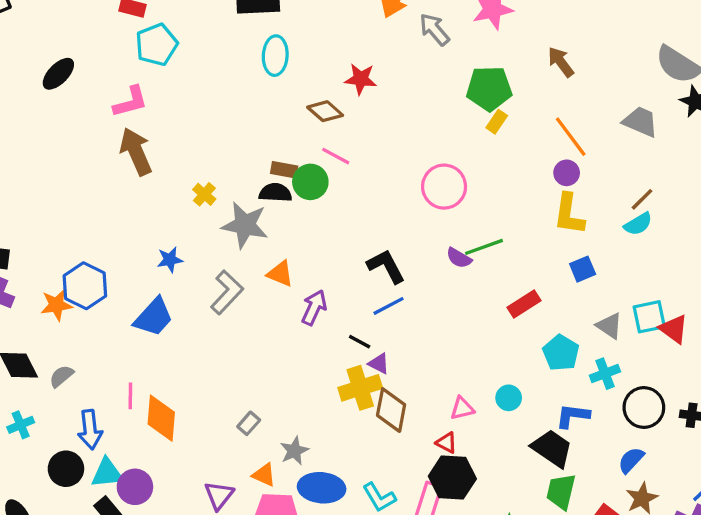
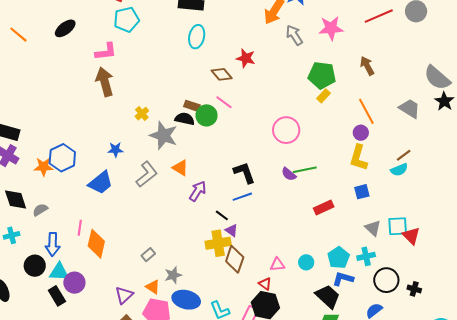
cyan pentagon: (561, 353) -> (338, 258), moved

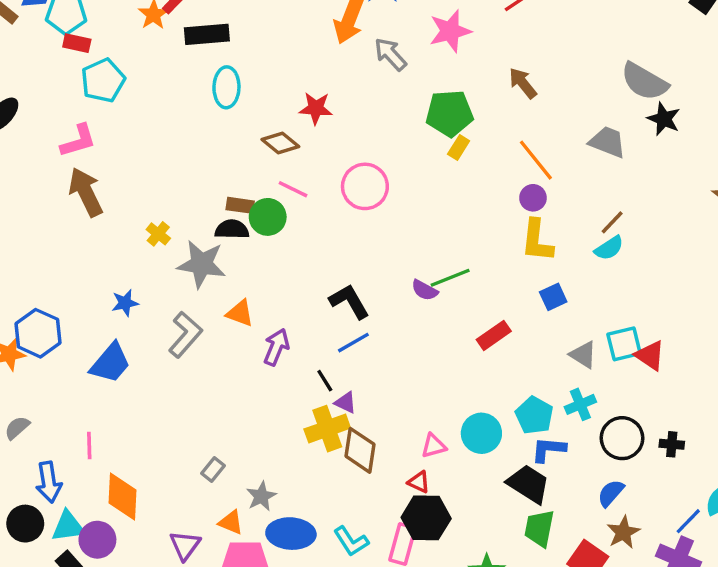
pink circle: (286, 130) -> (365, 186), moved
black line: (222, 215) -> (325, 381), turned 32
orange diamond: (96, 244) -> (123, 497), moved
cyan circle: (306, 262) -> (481, 433), size x1.5

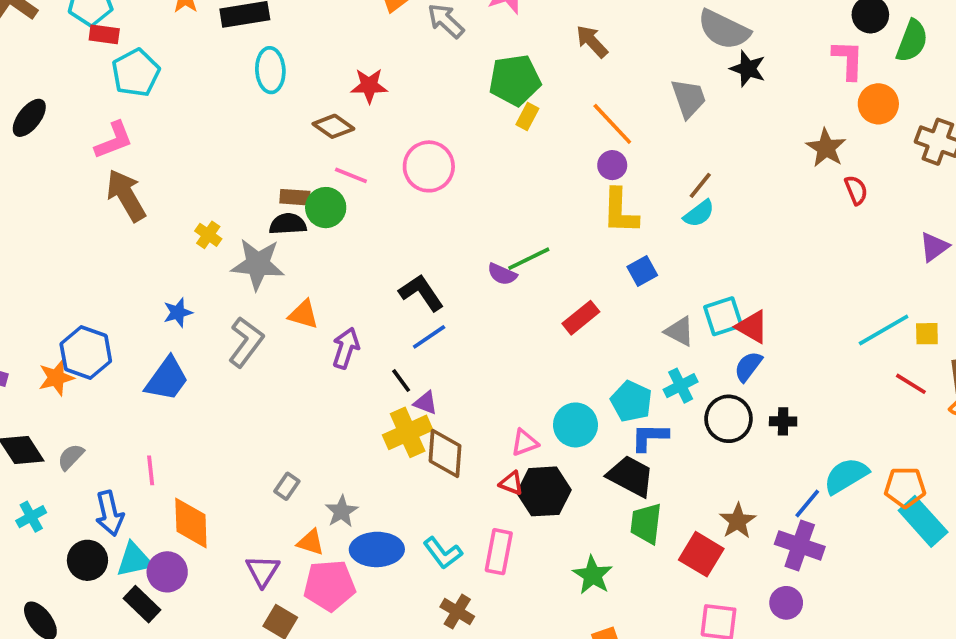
gray trapezoid: (608, 142) -> (689, 98), turned 54
blue semicircle: (611, 493) -> (748, 366), moved
black hexagon: (426, 518) -> (544, 491), moved

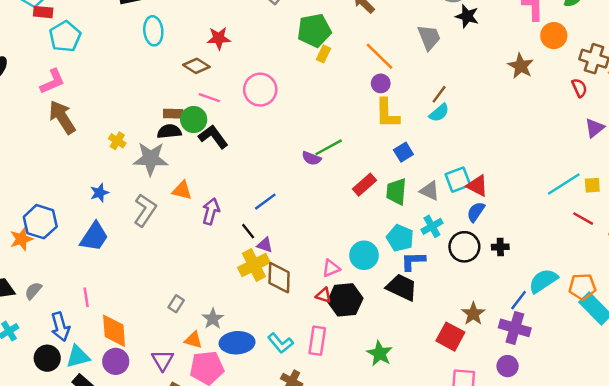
red semicircle: (856, 190) -> (579, 88), moved
black L-shape: (421, 293) -> (213, 137), moved
green trapezoid: (646, 524) -> (396, 192), moved
purple circle: (167, 572) -> (116, 361), moved

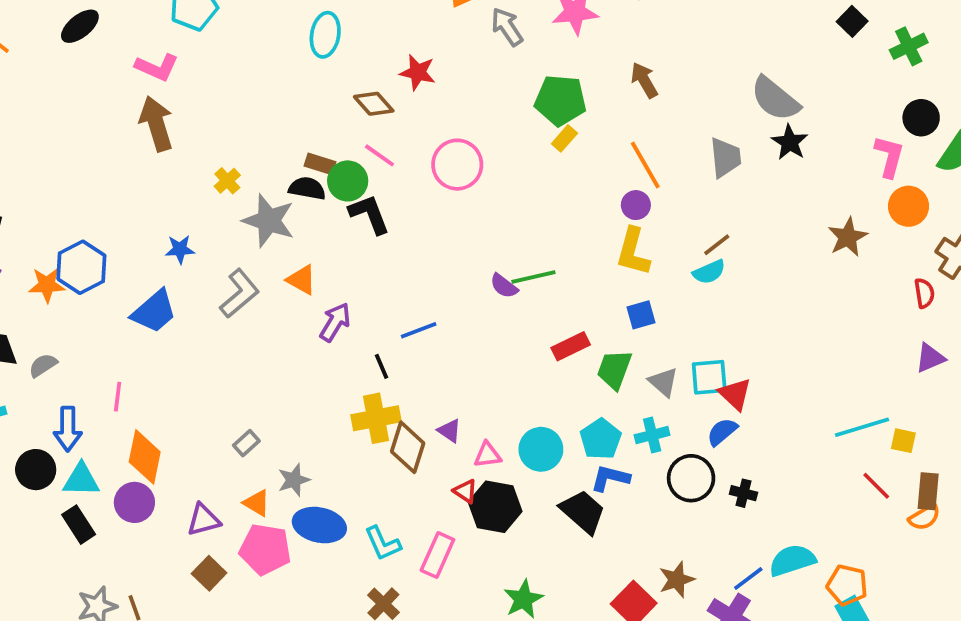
pink L-shape: (52, 81) -> (157, 67), turned 32
purple triangle: (265, 245) -> (449, 431), moved
purple triangle: (163, 360) -> (203, 520), turned 30

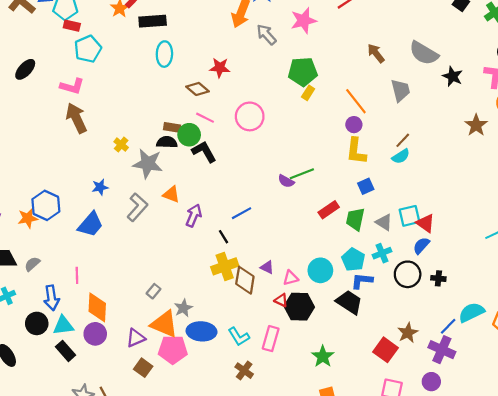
brown arrow: (644, 80) -> (376, 53), moved
black star: (790, 142) -> (453, 76), moved
orange triangle: (257, 503) -> (164, 324), size x1.8

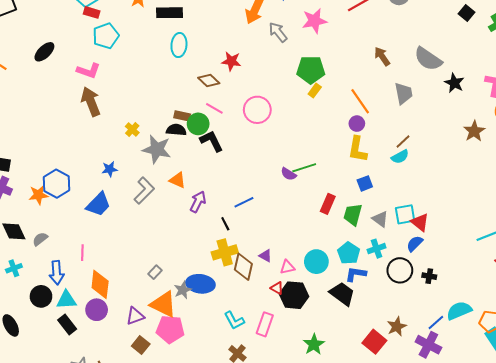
red rectangle: (329, 210) -> (328, 204), turned -36
blue ellipse: (202, 331) -> (200, 284), moved

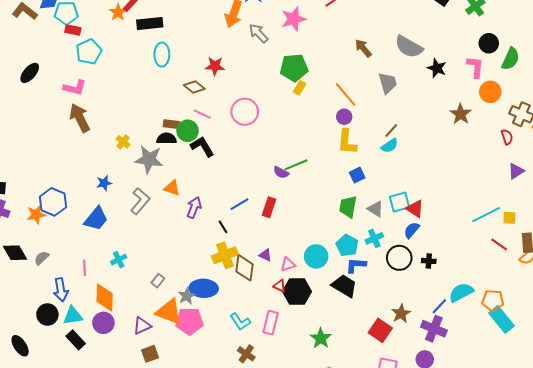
red rectangle: (328, 204) -> (269, 207), moved
cyan cross: (14, 268) -> (119, 260), moved
pink pentagon: (170, 329) -> (189, 321), moved
brown square: (141, 345) -> (150, 354), turned 36

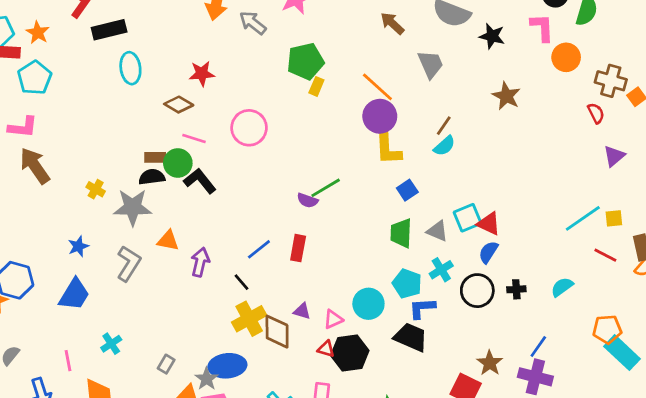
orange star: (118, 12) -> (38, 33), moved
brown star: (461, 114) -> (506, 96), moved
purple circle: (344, 117) -> (380, 116), size x1.6
cyan semicircle: (461, 292) -> (562, 287), moved, size x0.7

